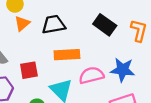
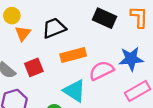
red square: (29, 70) -> (34, 67), moved

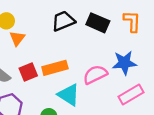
black trapezoid: (54, 28) -> (63, 21), moved
orange rectangle: (73, 55) -> (55, 68), moved

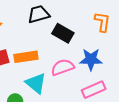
black rectangle: (98, 23) -> (63, 33), moved

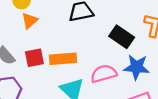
black rectangle: (63, 33) -> (122, 37), moved

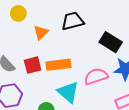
orange triangle: (30, 21) -> (41, 32), moved

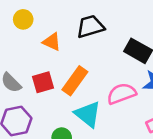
orange triangle: (41, 32) -> (52, 42), turned -49
orange rectangle: (58, 65) -> (75, 81), turned -45

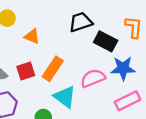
black trapezoid: (90, 26) -> (81, 22), moved

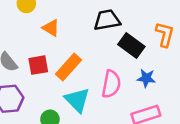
blue star: (123, 68) -> (146, 78), size x0.7
pink semicircle: (93, 78) -> (111, 84), turned 115

